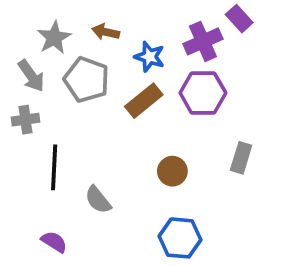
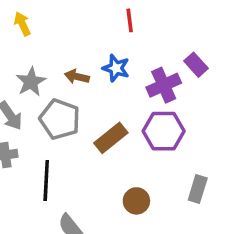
blue star: (150, 57) -> (116, 68), moved
black line: (54, 167) -> (46, 180), moved

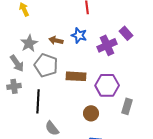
purple hexagon: (164, 131) -> (107, 85), moved
brown rectangle: (111, 138) -> (76, 76), turned 42

